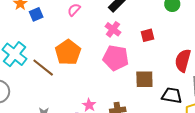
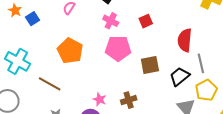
brown line: (43, 68) -> (50, 84), moved
black trapezoid: (172, 96) -> (180, 77), turned -40

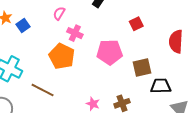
pink cross: (111, 21) -> (75, 33), moved
black trapezoid: (180, 77) -> (161, 86), moved, turned 40

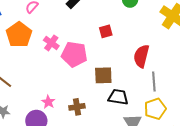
pink cross: (75, 33) -> (51, 43), moved
orange pentagon: (62, 56) -> (19, 35), moved

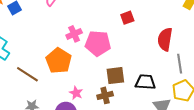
orange pentagon: (19, 35) -> (59, 61), moved
pink cross: (51, 43) -> (74, 34), turned 35
brown square: (103, 75) -> (115, 76), moved

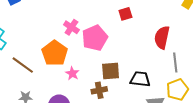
pink cross: (74, 34) -> (71, 27), turned -35
pink pentagon: (98, 43) -> (95, 38), turned -30
pink star: (76, 93) -> (72, 73), moved

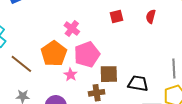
red square: (125, 14) -> (116, 17), moved
red semicircle: (162, 37) -> (151, 16), moved, size x0.6
pink pentagon: (95, 38) -> (87, 54), moved

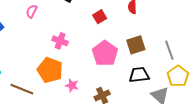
pink pentagon: (87, 54) -> (105, 53), moved
brown square: (109, 74) -> (136, 45), moved

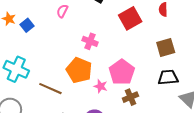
red square: (100, 17) -> (130, 18), size x1.6
pink pentagon: (105, 53) -> (122, 72), moved

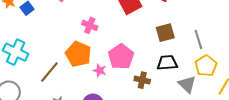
brown line: (50, 89) -> (49, 72), turned -75
brown cross: (130, 97) -> (142, 80), moved, turned 35

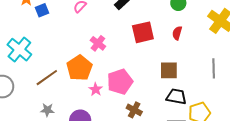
gray line: (198, 39) -> (214, 68), moved
black trapezoid: (167, 63) -> (176, 97), moved

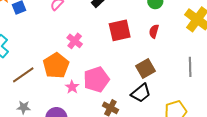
brown square: (169, 70) -> (145, 68), turned -30
black trapezoid: (176, 97) -> (141, 93), moved, turned 130

